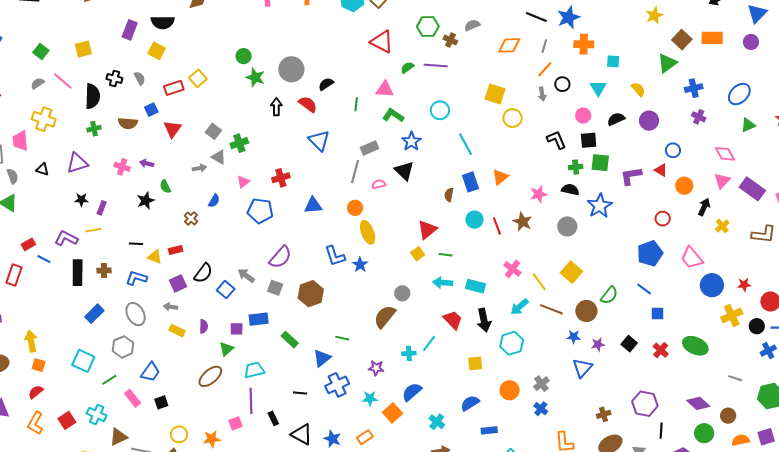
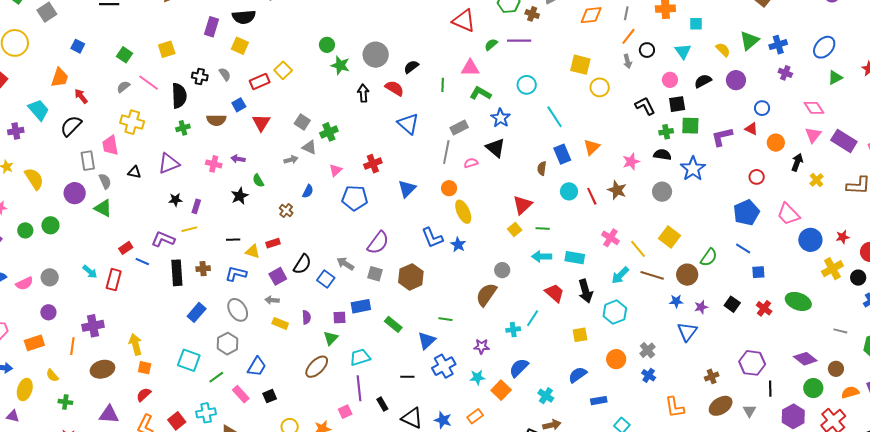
green triangle: (667, 63) -> (749, 41), moved
blue triangle: (313, 205) -> (407, 189), turned -36
cyan cross: (97, 415) -> (206, 413), turned -30

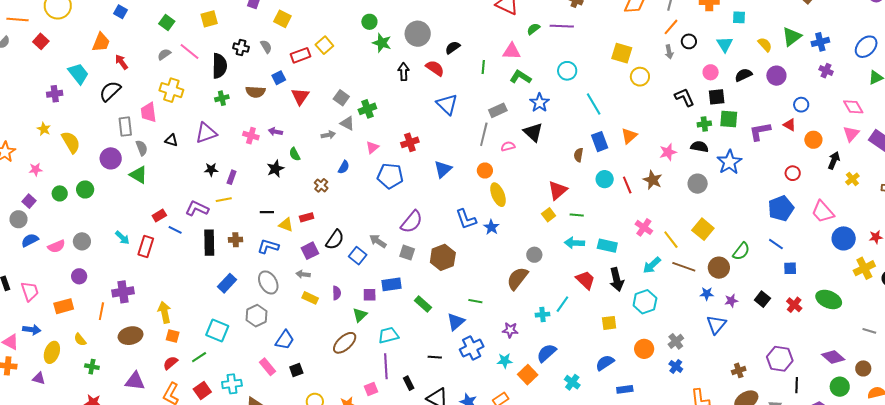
green line: (216, 377) -> (199, 357), moved

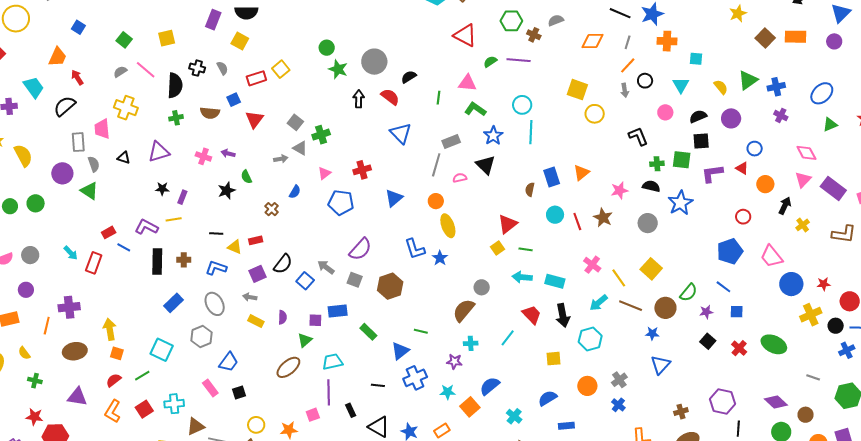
black square: (717, 97) -> (701, 141), moved
cyan line: (594, 104) -> (531, 132), moved, turned 30
purple star: (731, 301) -> (706, 312), moved
cyan cross: (543, 315) -> (471, 343), moved

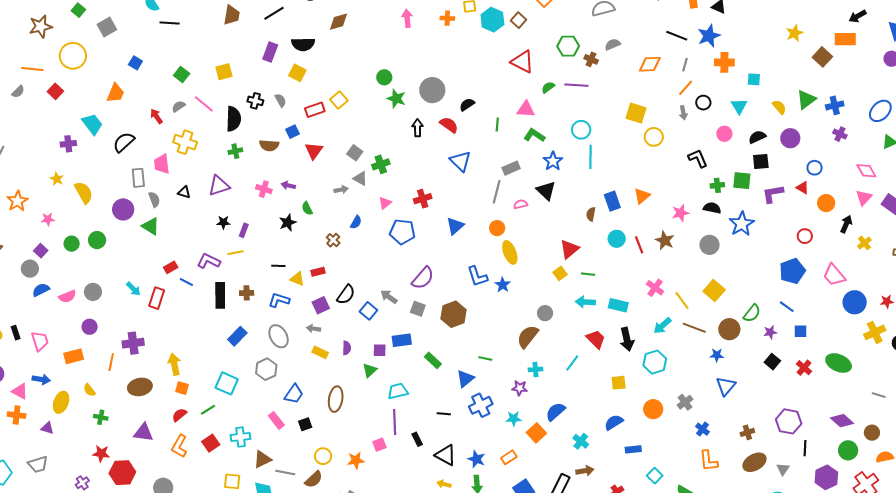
orange rectangle: (796, 37) -> (845, 39), moved
red arrow: (77, 77) -> (156, 116), moved
brown ellipse: (288, 367) -> (336, 399), moved, turned -40
blue cross: (618, 405) -> (702, 429), moved

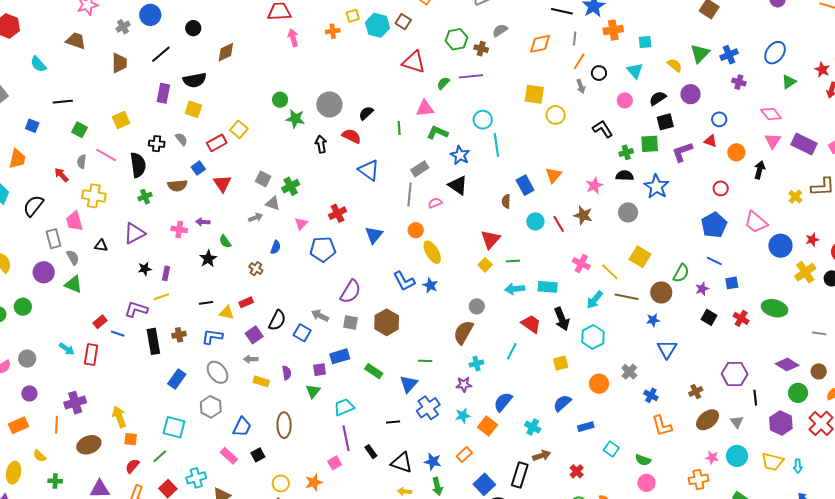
black line: (170, 23) -> (63, 102), moved
gray semicircle: (178, 106) -> (82, 162), turned -40
yellow cross: (864, 243) -> (795, 197), moved

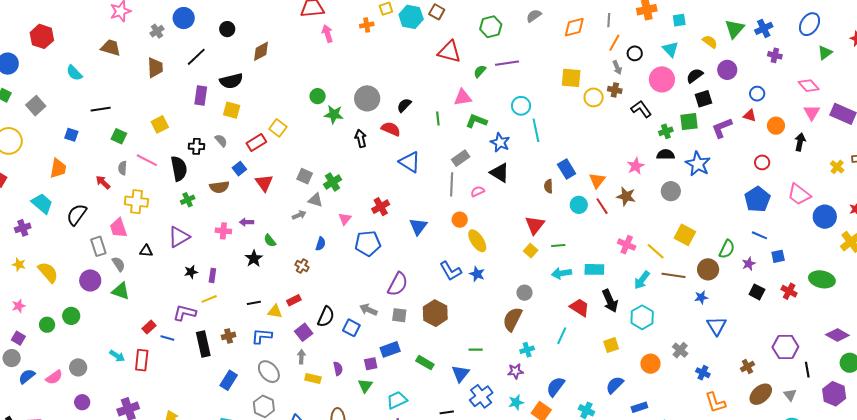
brown cross: (481, 49) -> (615, 90), moved
pink circle: (625, 100) -> (662, 79), size x1.6
orange triangle: (553, 175) -> (597, 181), moved
gray arrow: (251, 359) -> (301, 357), turned 96

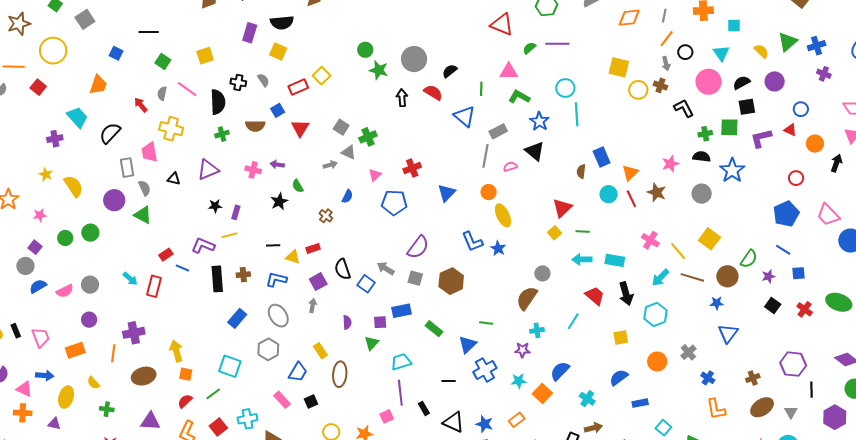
blue triangle: (410, 162) -> (465, 116), moved
black semicircle: (326, 317) -> (342, 269), turned 130
yellow rectangle: (313, 379) -> (320, 351), moved, turned 35

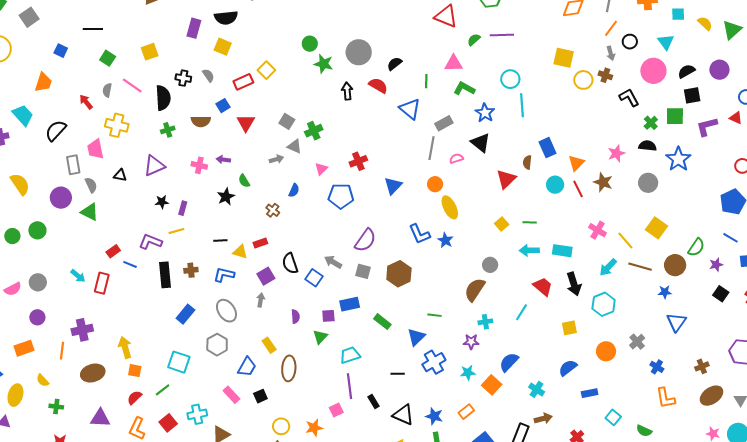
yellow semicircle: (761, 51) -> (705, 23), moved
green cross: (705, 134) -> (651, 123), turned -32
red triangle: (562, 208) -> (506, 179), moved

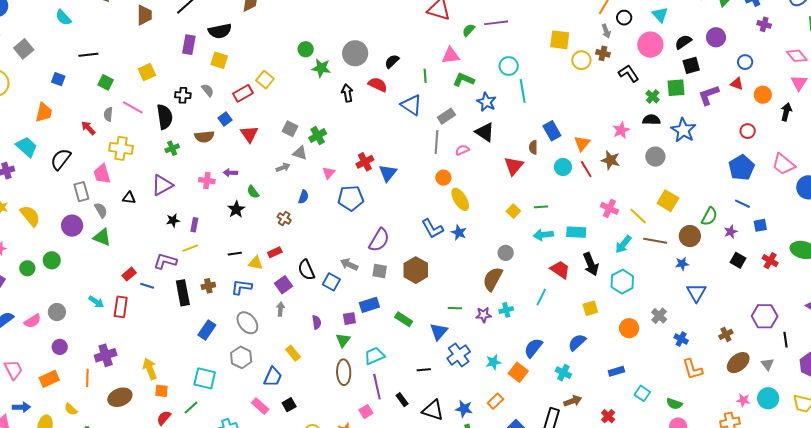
blue triangle: (393, 186) -> (388, 173), moved
purple star: (471, 342) -> (484, 315), moved
brown ellipse: (289, 368) -> (344, 372), moved
blue semicircle: (568, 368) -> (577, 342), moved

